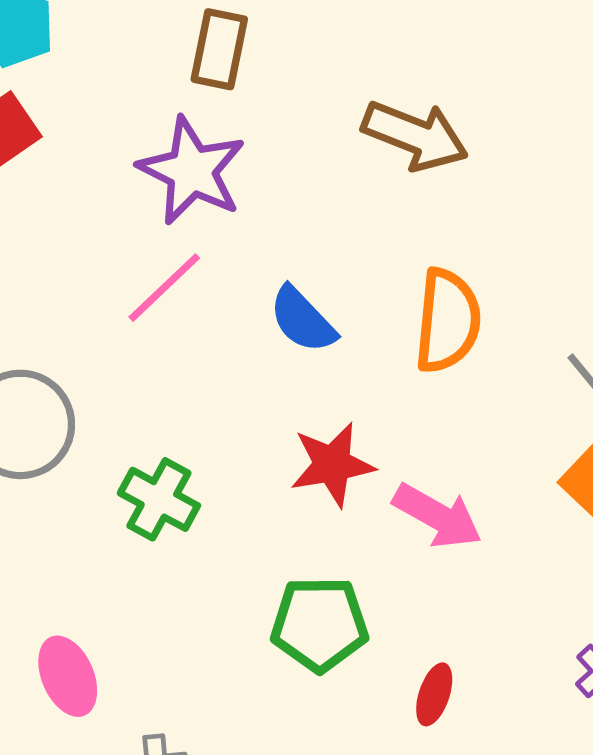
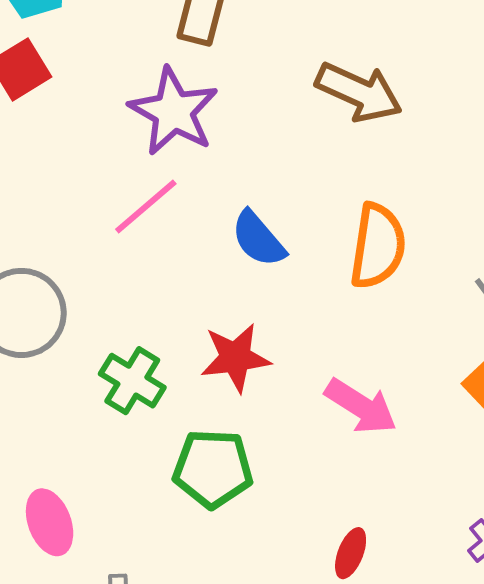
red star: (332, 465) -> (235, 358), moved
green pentagon: (319, 624) -> (213, 469), moved

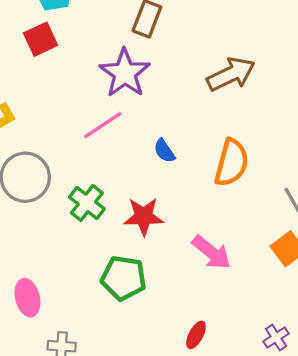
brown arrow: (359, 92) -> (231, 74), turned -57
blue semicircle: (258, 239) -> (164, 151), size x0.7
green cross: (132, 381) -> (87, 203), moved

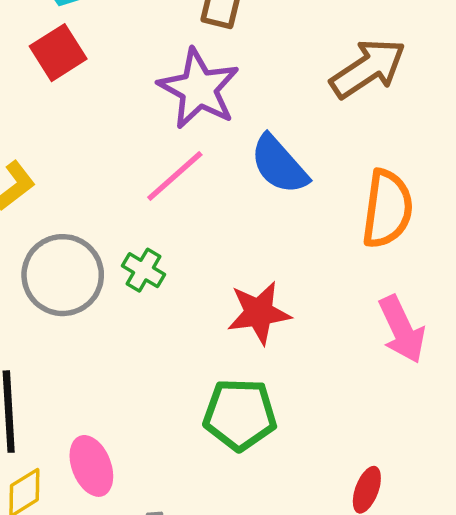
blue semicircle: (164, 151) -> (279, 165), moved, size x1.6
green cross: (87, 203) -> (143, 270), moved, size x0.7
pink arrow: (211, 252) -> (402, 329), moved, turned 33

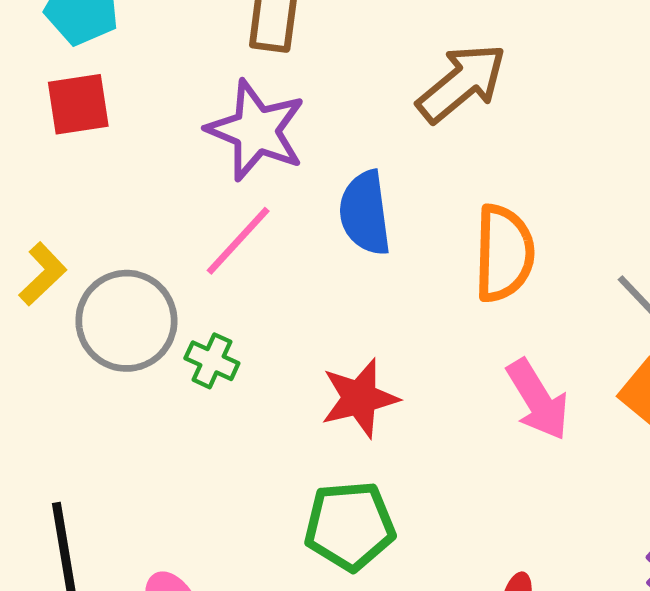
red square: (58, 53) -> (78, 104), turned 30
blue semicircle: (279, 165) -> (365, 213), turned 40
gray circle: (63, 275) -> (126, 321), moved

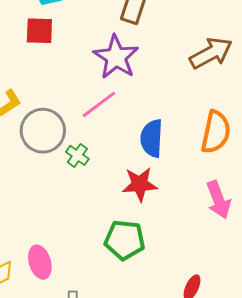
blue semicircle: (365, 213) -> (152, 138), moved

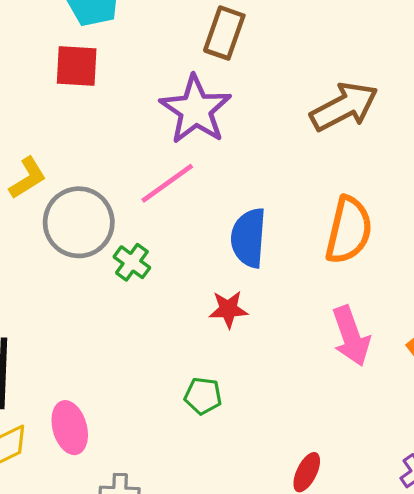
red star: (140, 184) -> (228, 309), size x0.7
green pentagon: (125, 240) -> (203, 396), size x0.6

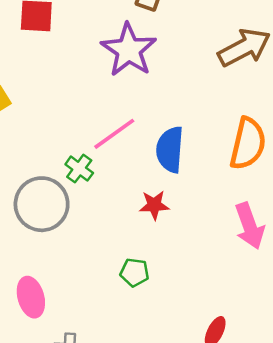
pink line: (167, 183) -> (114, 134), moved
gray circle: (79, 222) -> (42, 204), moved

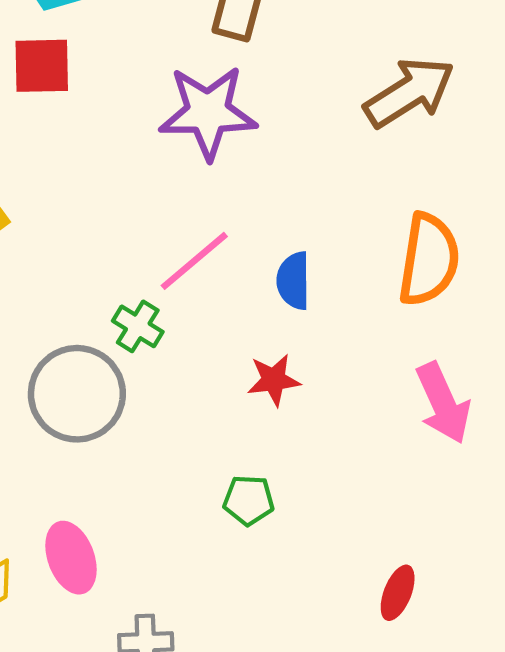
purple star: (129, 50) -> (208, 112), turned -30
blue semicircle: (170, 150) -> (293, 281), size x0.7

